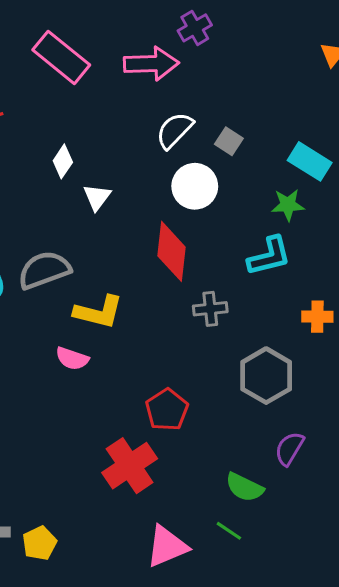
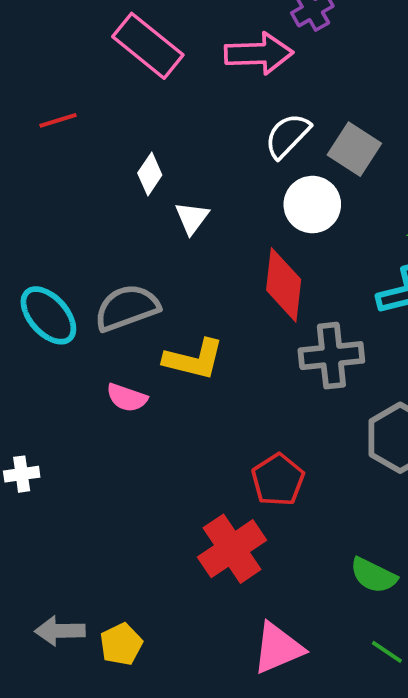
gray square: (229, 141) -> (354, 149), size x1.5
gray cross: (210, 309) -> (331, 356), size x1.5
pink semicircle: (72, 359) -> (127, 398), moved
green line: (229, 531) -> (387, 652), moved

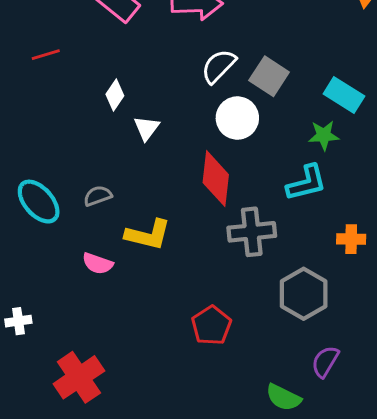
gray semicircle: (127, 308) -> (98, 196), size x0.6
red cross: (232, 549) -> (79, 377), moved

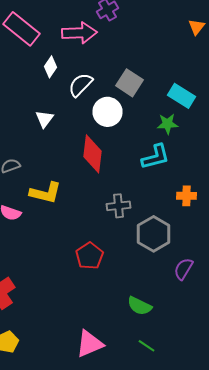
white semicircle: (219, 66) -> (80, 85), moved
white diamond: (115, 95) -> (50, 67), moved
gray cross: (252, 232) -> (118, 206), moved, size x0.7
purple semicircle: (325, 361) -> (184, 269), moved

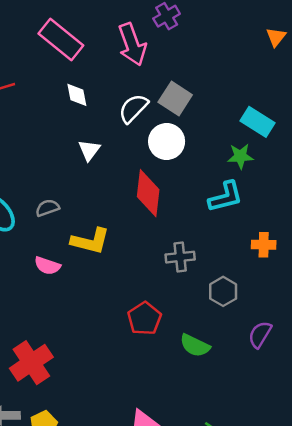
pink arrow: (80, 33) -> (132, 44), turned 72
white diamond: (50, 67) -> (77, 95), moved, turned -45
gray square: (130, 83) -> (175, 98), moved
gray hexagon: (154, 234) -> (223, 291), size x0.7
green semicircle: (140, 306) -> (195, 345), moved

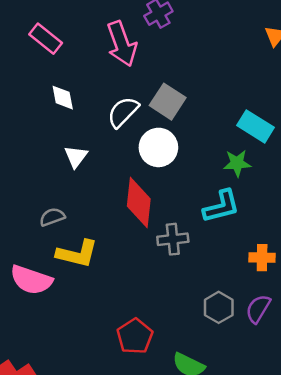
pink rectangle: (61, 40) -> (46, 39), size x0.7
gray semicircle: (47, 208) -> (52, 217), moved
gray cross: (180, 257) -> (173, 239), moved
pink semicircle: (47, 266) -> (31, 280), size x1.5
purple semicircle: (260, 334) -> (258, 309), moved

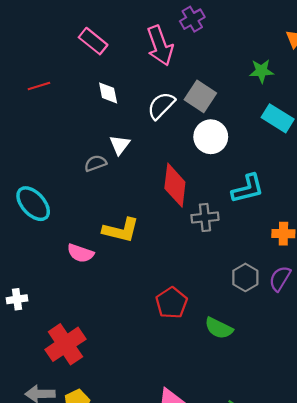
white circle: (158, 147) -> (211, 137), moved
green star: (237, 163) -> (261, 71), moved
gray semicircle: (52, 217) -> (95, 163), moved
pink semicircle: (31, 280) -> (80, 253), size x0.7

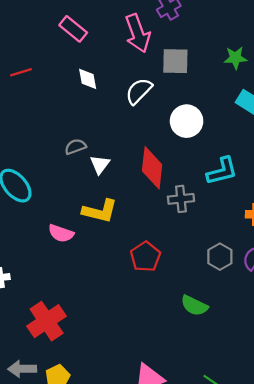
gray square: (200, 96) -> (175, 61), moved, turned -32
white triangle: (120, 145) -> (100, 164), moved
red pentagon: (172, 303) -> (145, 257), moved

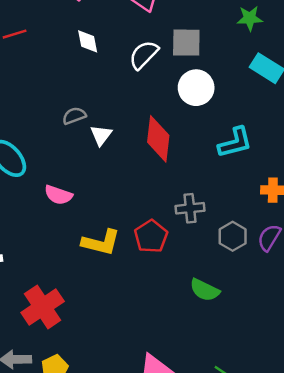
gray square: (175, 61) -> (186, 43), moved
gray cross: (181, 199) -> (190, 208), moved
yellow L-shape: (100, 211) -> (101, 242), moved
pink semicircle: (61, 233) -> (58, 195), moved

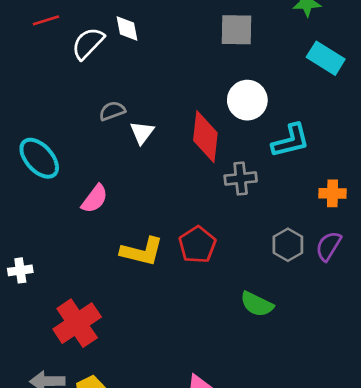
white semicircle: (144, 55) -> (88, 43), moved
white circle: (196, 88) -> (247, 100), moved
pink semicircle: (58, 195) -> (95, 199), turned -72
gray cross: (190, 208) -> (241, 178), moved

